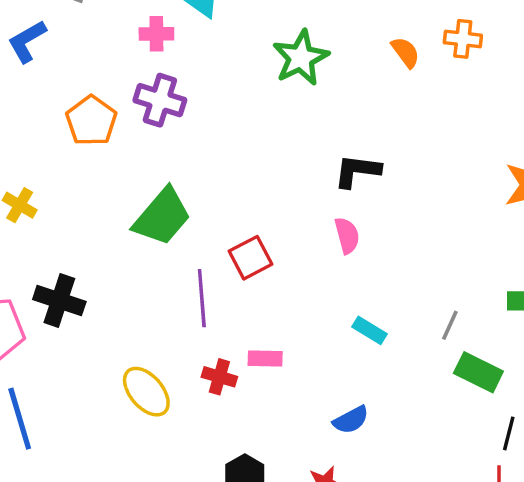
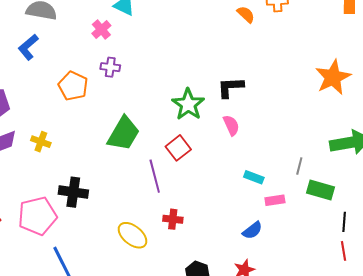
pink cross: (156, 34) -> (101, 30), turned -30
green star: (301, 58) -> (188, 104), moved
purple cross: (160, 100) -> (110, 67), size x0.7
pink rectangle: (265, 358) -> (275, 200), moved

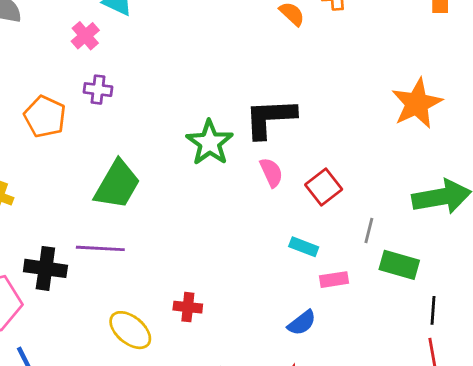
black L-shape: (230, 87) -> (270, 118), size x1.4
red square: (178, 148) -> (324, 187), moved
purple line: (155, 176) -> (100, 248), moved, turned -72

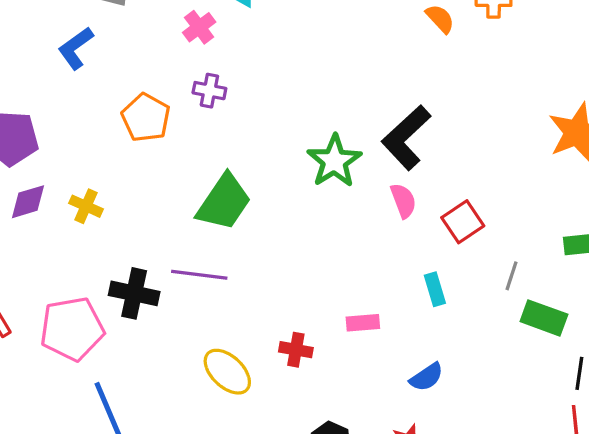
black L-shape: (270, 118) -> (406, 138), turned -44
cyan rectangle: (304, 247) -> (435, 289), turned 48
pink rectangle: (334, 280) -> (363, 323), moved

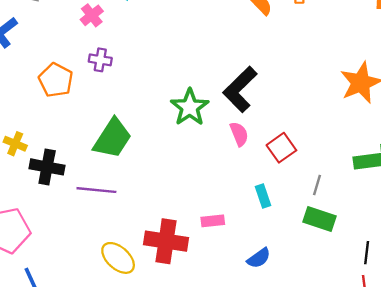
black cross: (134, 293) -> (47, 167), moved
green rectangle: (544, 318) -> (319, 219), moved
red cross: (296, 350) -> (166, 241), size x1.8

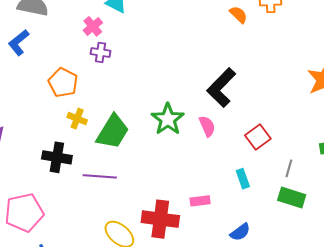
purple cross: (100, 60) -> (101, 52), moved
green star: (190, 107) -> (168, 119), moved
pink semicircle: (239, 134) -> (207, 126), moved
yellow cross: (15, 144) -> (77, 119), moved

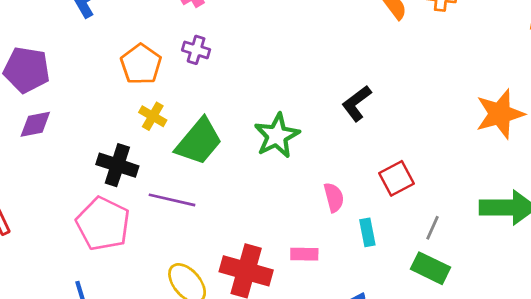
purple cross: (101, 52) -> (196, 50), moved
black L-shape: (221, 88) -> (357, 103), size x0.7
pink semicircle: (207, 126) -> (334, 197), moved
pink pentagon: (24, 213) -> (103, 224), moved, turned 30

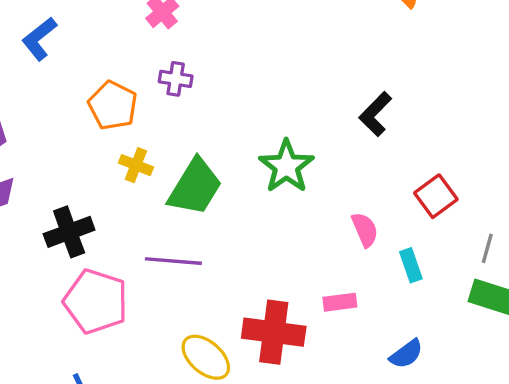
black cross: (117, 165) -> (69, 232), moved, turned -30

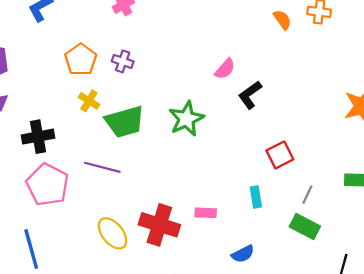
purple cross: (176, 79) -> (123, 61), moved
green trapezoid: (195, 187) -> (125, 122), turned 33
pink semicircle: (365, 230) -> (225, 69), moved, turned 55

